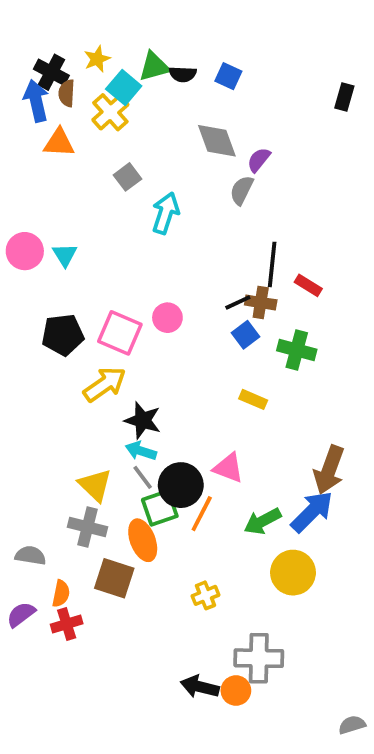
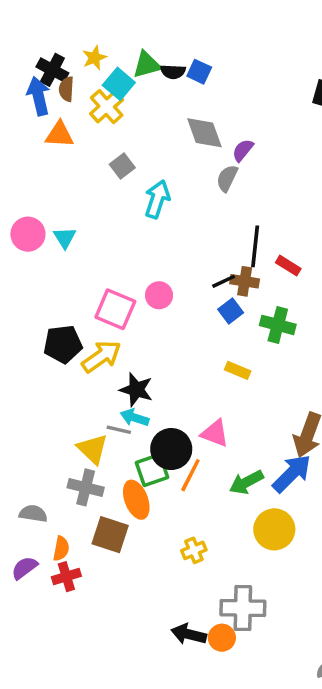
blue square: (228, 76) -> (199, 72), moved
black pentagon: (63, 335) -> (63, 344), moved
gray line: (143, 477) -> (119, 430), moved, turned -40

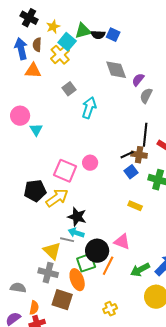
black cross: (52, 70) -> (29, 18), moved
gray semicircle: (227, 178) -> (146, 96), moved
pink circle: (28, 234) -> (20, 116), moved

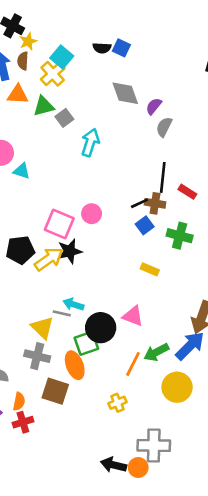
yellow star: (53, 27) -> (28, 41), moved
green triangle: (83, 31) -> (44, 106), moved
cyan triangle: (36, 130) -> (22, 171), turned -40
black star: (77, 217) -> (70, 251), moved, turned -30
orange line: (108, 266) -> (133, 364), moved

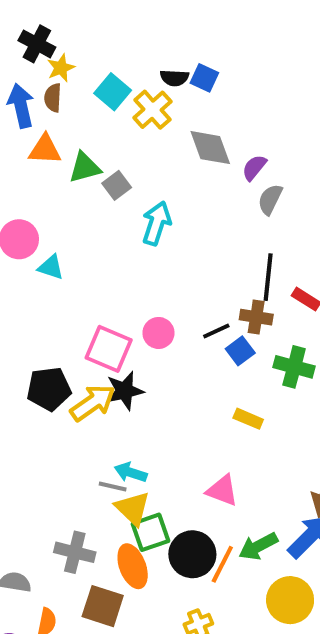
yellow cross: (53, 74) -> (153, 110), moved
black line: (139, 203) -> (216, 331), moved
yellow triangle: (42, 328) -> (133, 508), moved
black circle: (101, 328) -> (192, 554), moved

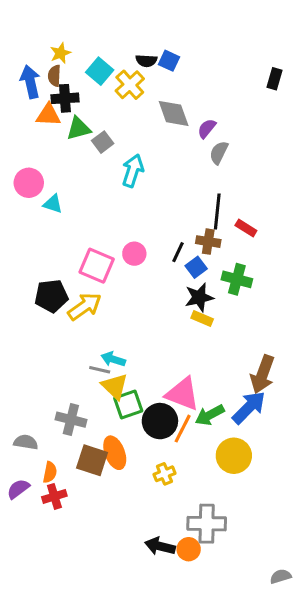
black cross: (37, 44) -> (65, 98), moved, turned -32
black line: (216, 331) -> (178, 252), turned -40
black star: (125, 391) -> (199, 297), moved
pink triangle: (222, 490) -> (183, 394), moved, size x1.4
orange ellipse: (133, 566) -> (115, 453), moved

